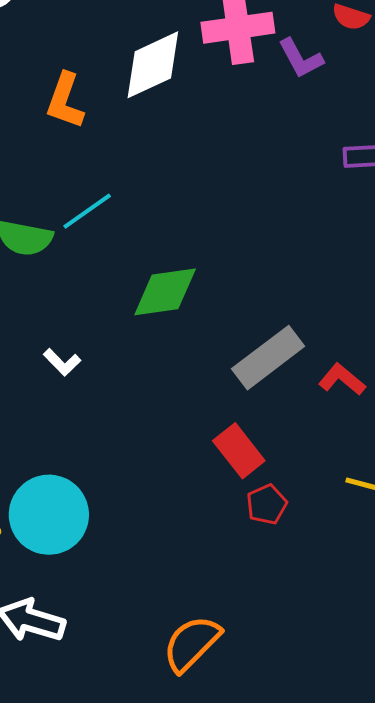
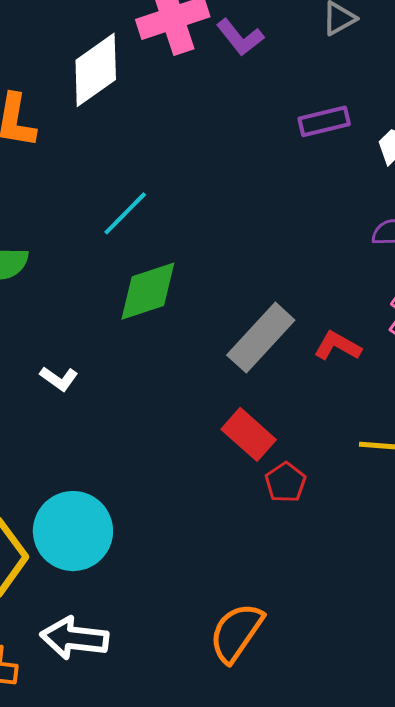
cyan line: (87, 211) -> (125, 213), moved

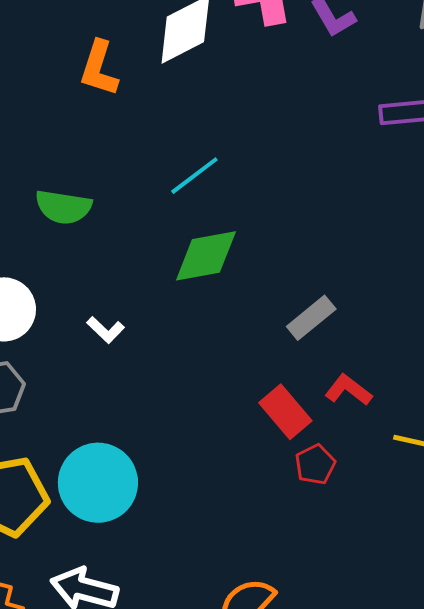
gray rectangle: (261, 338) -> (311, 318), size x0.7
red L-shape: (337, 346) -> (348, 390), moved

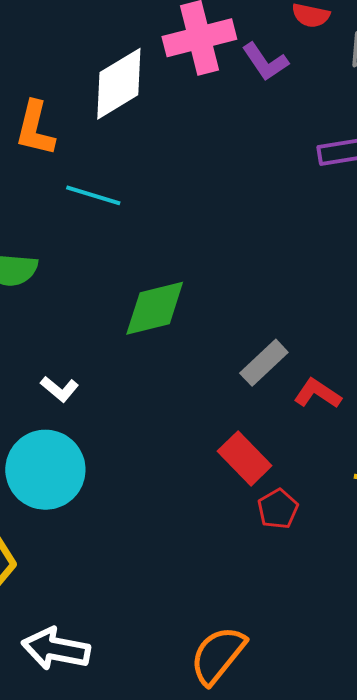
cyan line: (194, 176) -> (93, 195), moved, turned 58
red L-shape: (348, 390) -> (317, 393), moved
cyan circle: (98, 483) -> (45, 470), moved

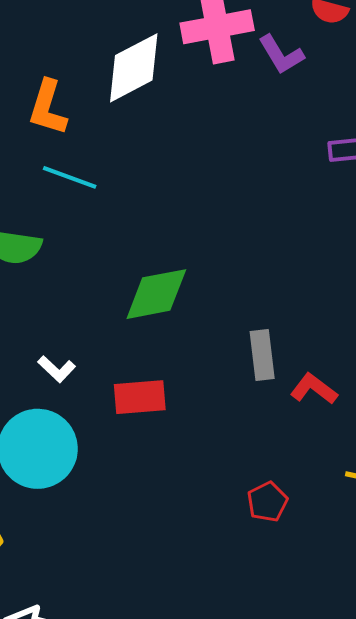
cyan line: (93, 195) -> (70, 177), moved
gray rectangle: (264, 363) -> (262, 355), turned -57
red rectangle: (245, 458) -> (140, 397), moved, turned -54

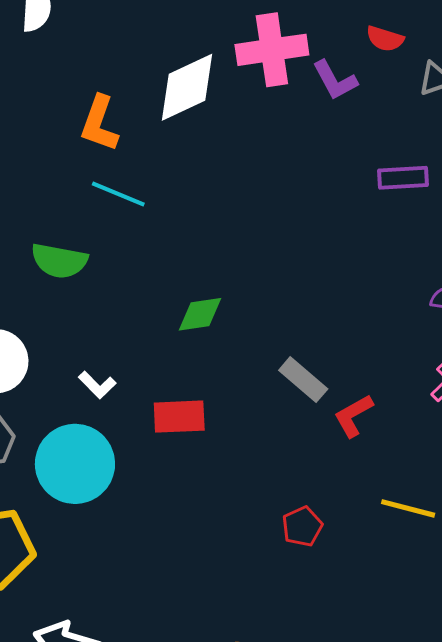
green diamond: (156, 294) -> (200, 314), size x0.7
gray rectangle: (262, 355) -> (303, 380), turned -45
red L-shape: (314, 389) -> (353, 416), turned -69

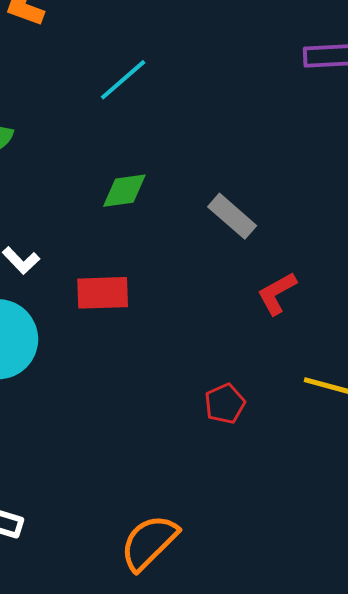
cyan line: (118, 194) -> (123, 80), moved, turned -64
gray rectangle: (303, 380) -> (232, 216), moved

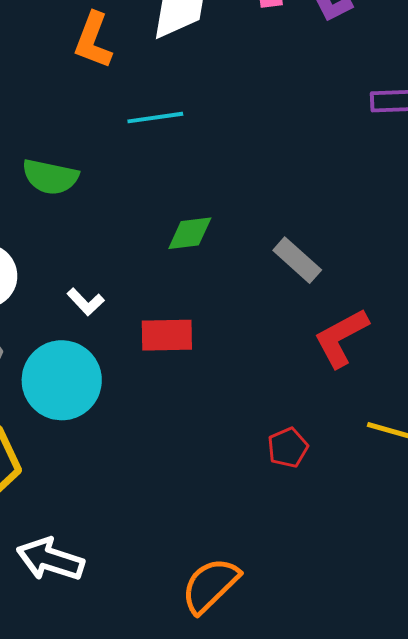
cyan line: (123, 80) -> (155, 118), moved, turned 32
red L-shape: (277, 293) -> (341, 338), size x1.4

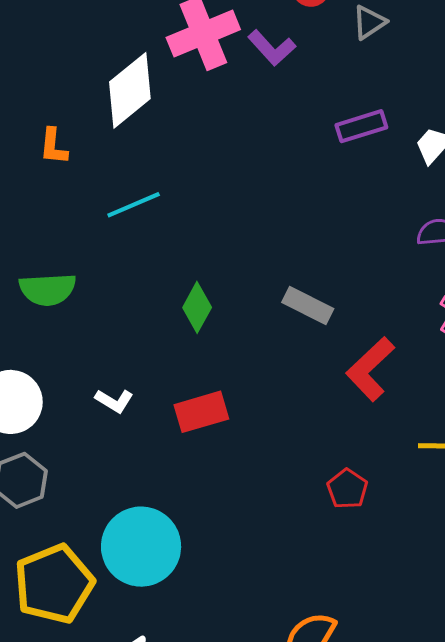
orange L-shape: (93, 40) -> (53, 146), size x0.7
green diamond: (190, 233) -> (197, 307), turned -39
cyan circle: (62, 380) -> (141, 547), moved

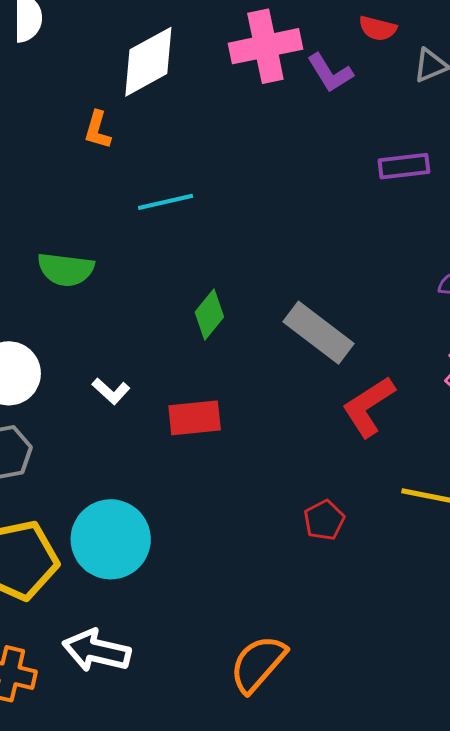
white diamond: (130, 90) -> (148, 62), moved
gray rectangle: (308, 305) -> (319, 333), size x1.4

